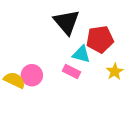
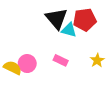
red pentagon: (100, 39) -> (85, 20), moved
cyan triangle: (81, 54) -> (69, 30), moved

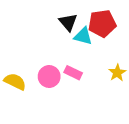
black triangle: (56, 19) -> (68, 22), size x0.7
pink circle: (27, 64) -> (49, 76), moved

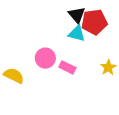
black triangle: (68, 22) -> (77, 15), moved
pink circle: (49, 76) -> (45, 58), moved

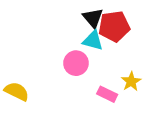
pink circle: (45, 58) -> (76, 63), moved
pink rectangle: (67, 67) -> (107, 94), moved

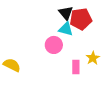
pink rectangle: (107, 94) -> (76, 67), turned 64

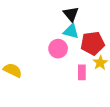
red pentagon: (81, 19) -> (93, 43), moved

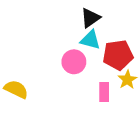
black triangle: (71, 14) -> (90, 18), turned 35

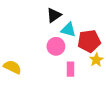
black triangle: (90, 18) -> (54, 15), moved
pink rectangle: (104, 92) -> (70, 69), moved

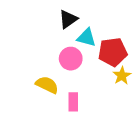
yellow semicircle: (12, 67) -> (47, 85), moved
pink rectangle: (70, 69) -> (73, 102), moved

